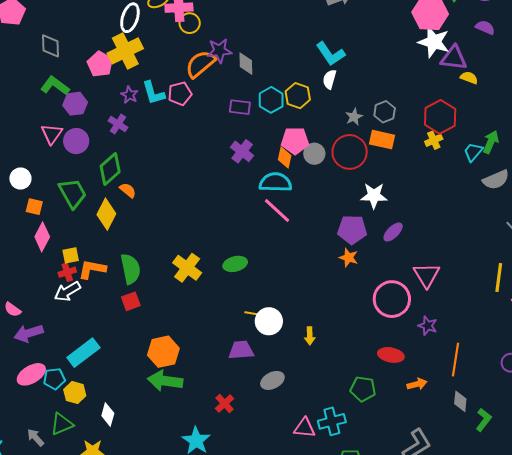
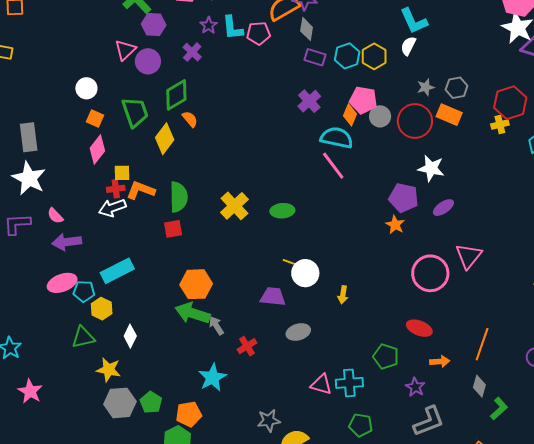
gray diamond: (246, 64) -> (307, 29), moved
purple star: (428, 326) -> (415, 387), moved
gray arrow: (36, 437) -> (216, 326), moved

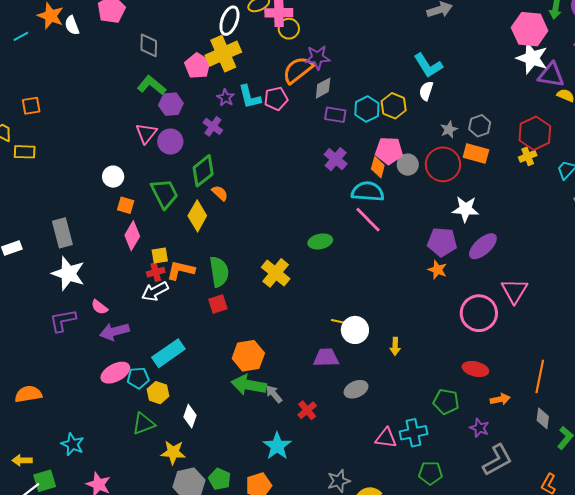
gray diamond: (307, 29) -> (323, 88), turned 60
purple ellipse: (443, 208) -> (483, 246), size x1.4
green ellipse: (282, 211) -> (320, 241), moved

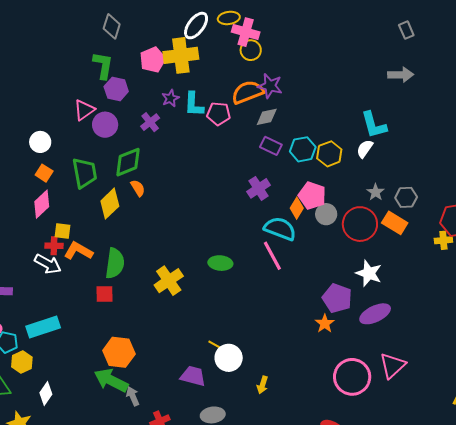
green L-shape: (152, 85) -> (103, 65), turned 44
gray star: (449, 129) -> (376, 192), turned -30
white arrow: (155, 291) -> (48, 264), turned -140

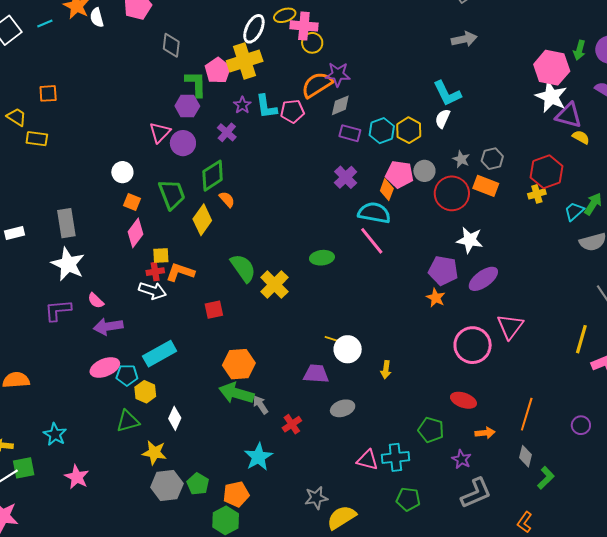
green L-shape: (103, 65) -> (196, 84), moved
gray circle: (326, 214) -> (424, 171), moved
green semicircle: (115, 263) -> (243, 268), moved, turned -32

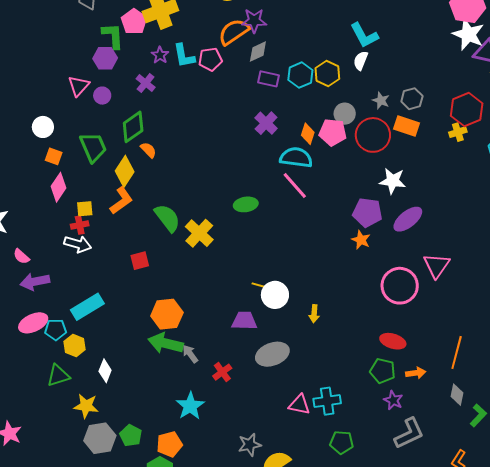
purple circle: (183, 143) -> (102, 96), size x0.7
pink pentagon: (400, 174) -> (333, 132), moved
orange L-shape: (180, 272) -> (121, 201), moved, turned 128
gray ellipse: (343, 408) -> (272, 354), size x1.4
green pentagon: (431, 430) -> (383, 371), moved

